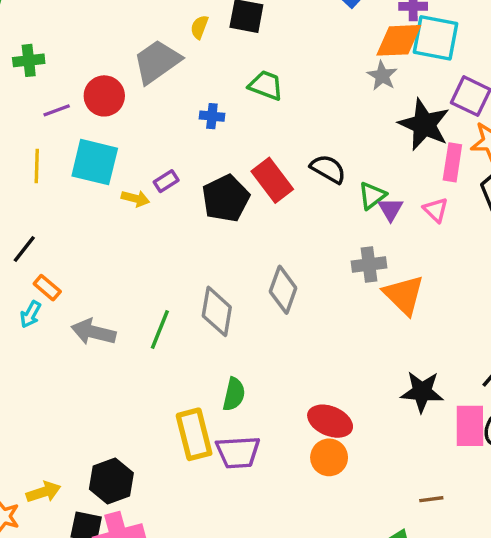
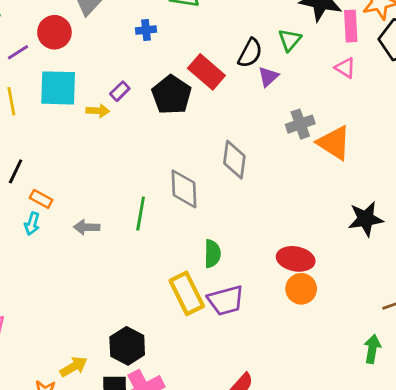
black semicircle: (328, 169) -> (250, 53), turned 100
green triangle: (372, 196) -> (290, 40), moved
purple triangle: (391, 209) -> (268, 77), moved, turned 30
gray arrow: (93, 332) -> (87, 227), size x0.7

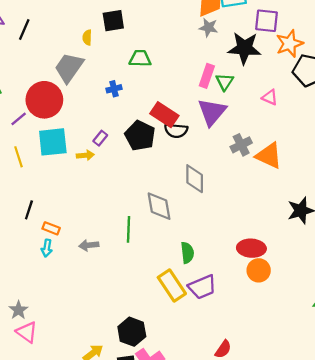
pink rectangle: (351, 26) -> (207, 76), moved, turned 30
red circle: (54, 32) -> (44, 100), size x1.4
black semicircle: (250, 53) -> (176, 130), moved, turned 75
purple triangle: (268, 77) -> (212, 112), size x1.8

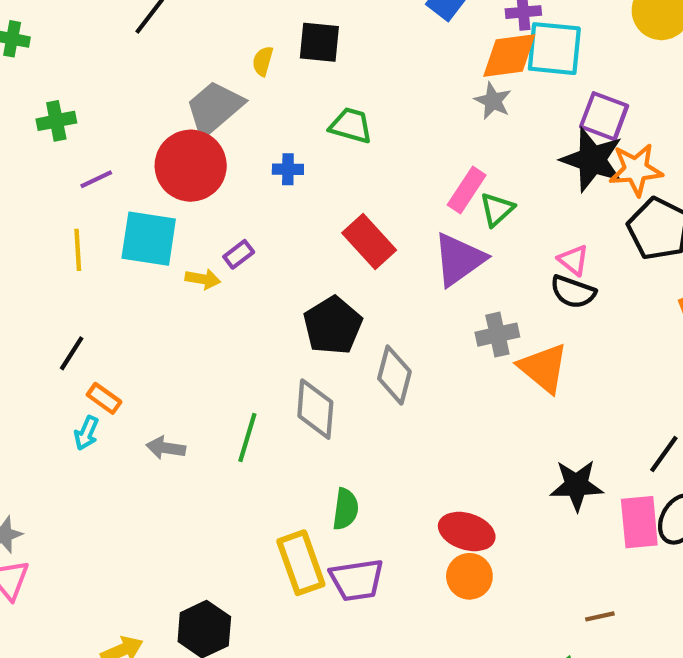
black star: (244, 48) -> (592, 160), moved
red circle: (44, 100) -> (191, 166), moved
black semicircle: (176, 130) -> (573, 292), moved
black pentagon: (140, 136) -> (333, 326), moved

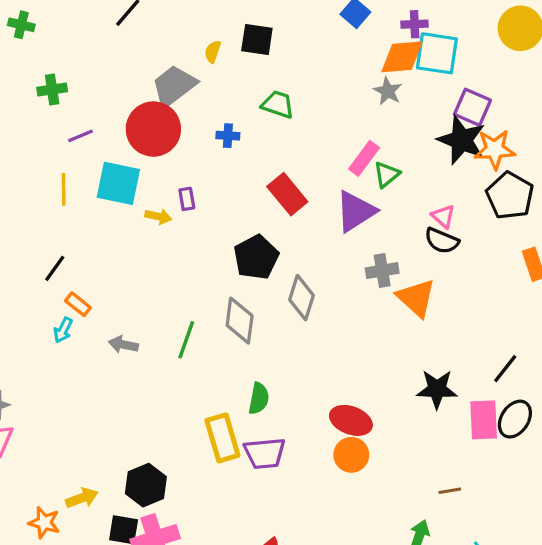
purple rectangle: (239, 254) -> (187, 199), turned -65

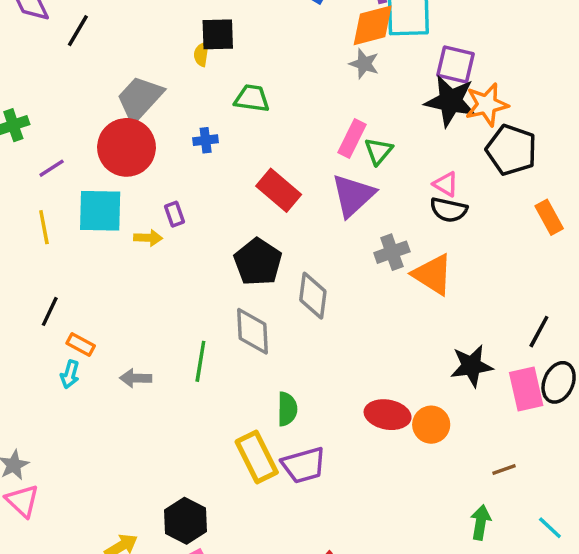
yellow semicircle: (213, 52) -> (201, 54), moved
orange circle: (351, 455) -> (431, 425), moved

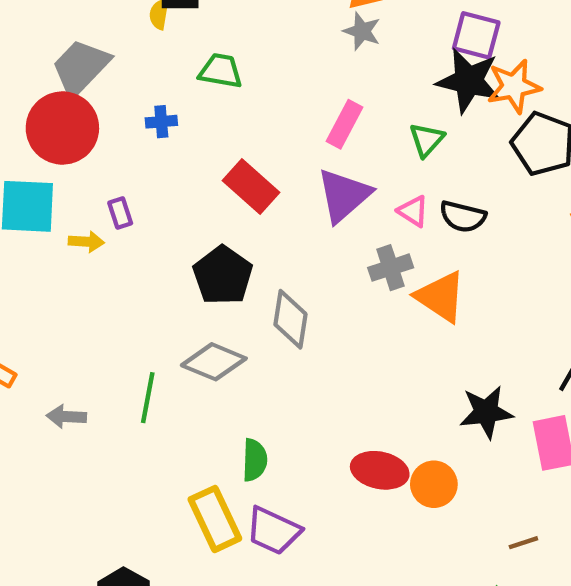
green triangle: (379, 151) -> (427, 140), moved
pink triangle: (446, 184) -> (413, 211), moved
gray diamond: (252, 331) -> (214, 362), turned -66
purple trapezoid: (304, 465) -> (273, 531), turned 39

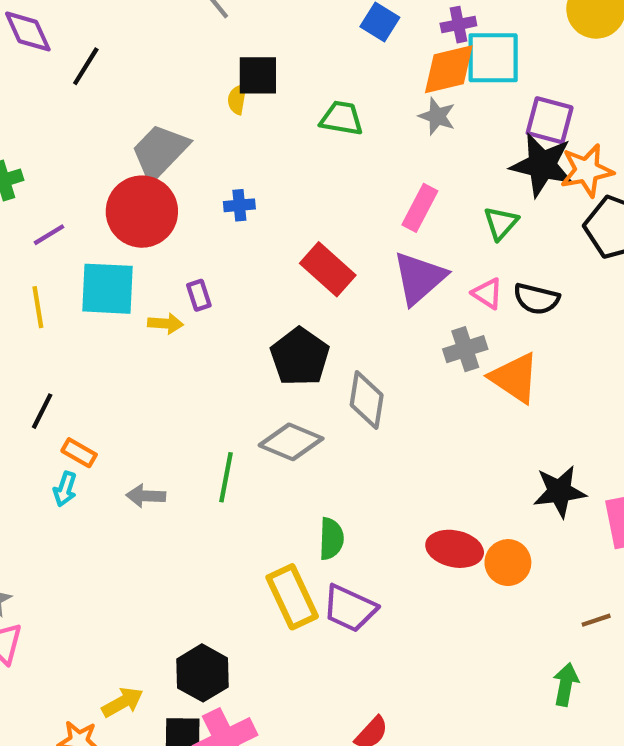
green trapezoid: (221, 71) -> (342, 118), moved

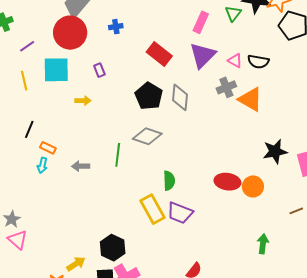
green triangle: (501, 223) -> (233, 14), moved
yellow arrow: (165, 324) -> (83, 101), moved
gray diamond: (367, 400) -> (180, 97), moved
green arrow: (566, 684) -> (263, 244), moved

